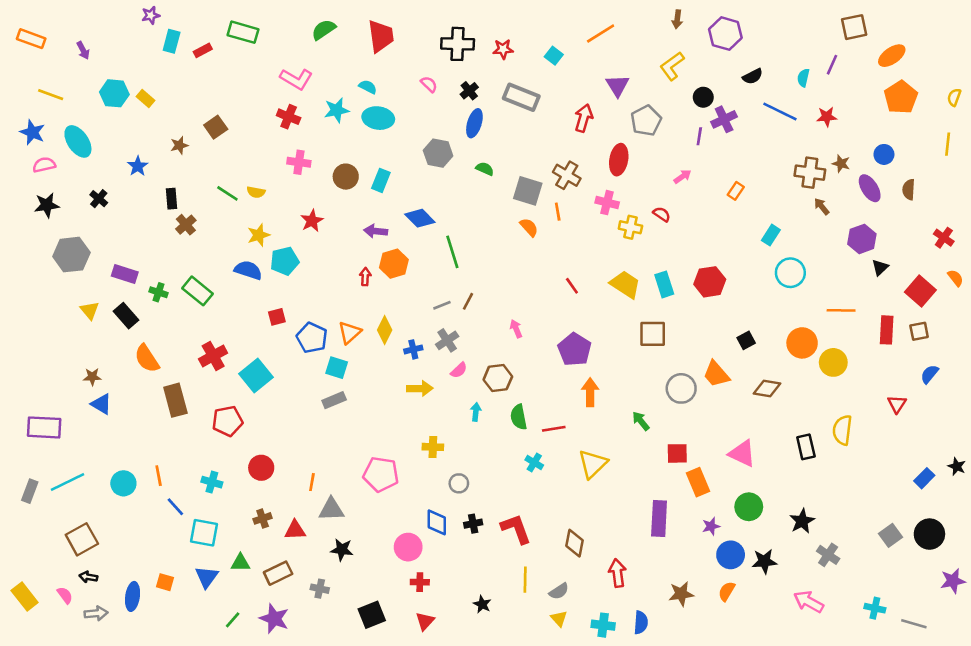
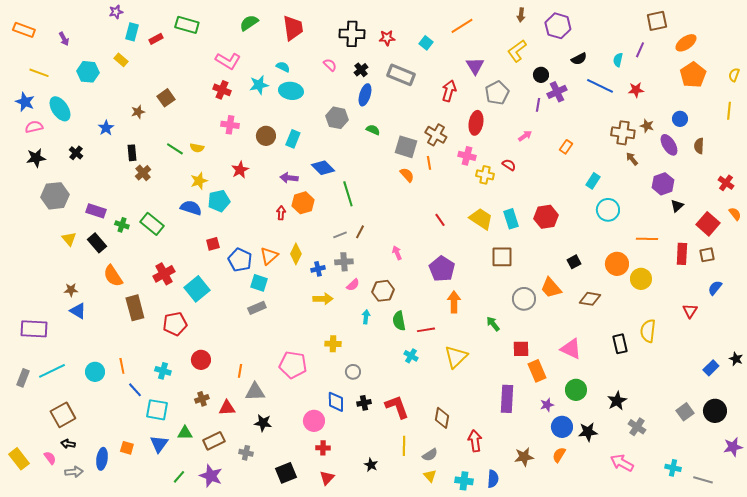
yellow rectangle: (146, 99) -> (121, 60), moved
gray cross: (447, 340) -> (344, 262), turned 30

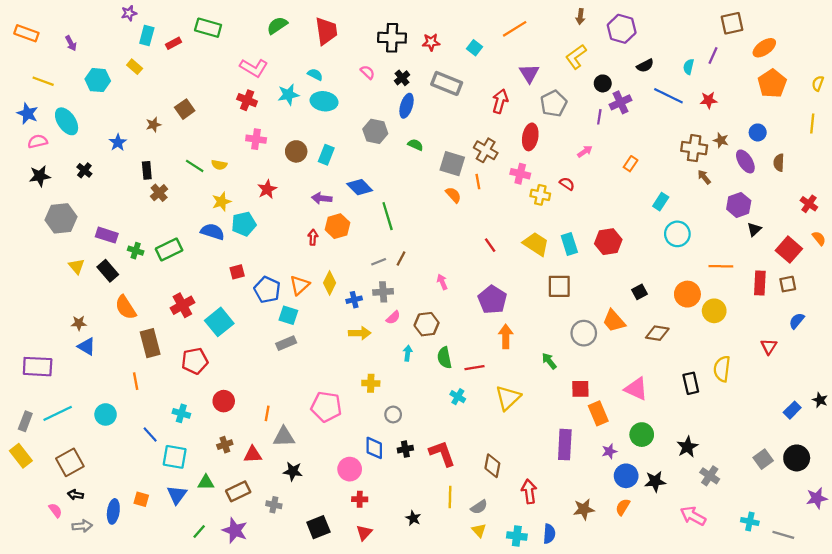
green rectangle: (152, 224) -> (169, 250), turned -65
orange line: (122, 366) -> (136, 381), moved
yellow rectangle: (19, 459) -> (21, 456), moved

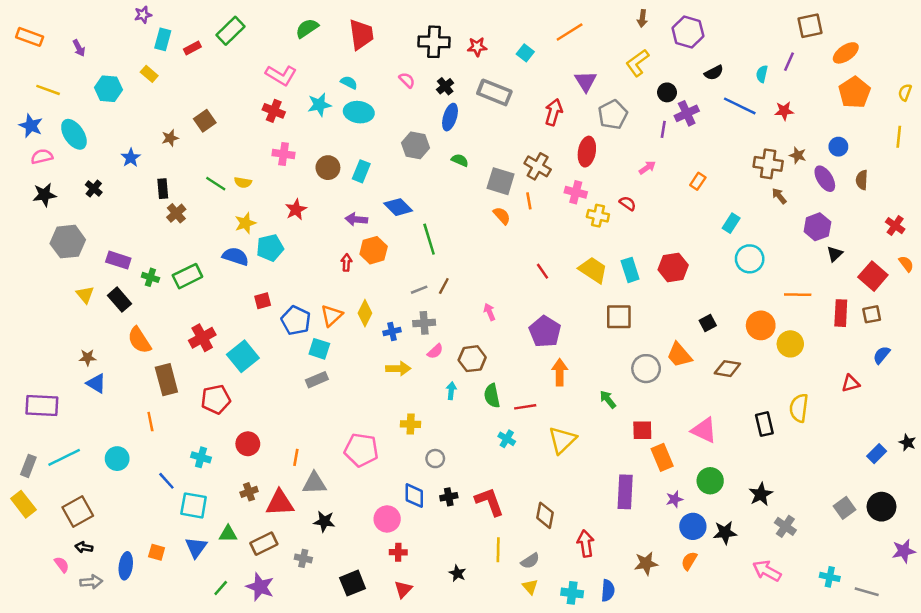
green rectangle: (208, 28) -> (231, 31), turned -60
red triangle: (769, 346) -> (851, 383), turned 42
red triangle: (253, 455) -> (280, 503), size x1.4

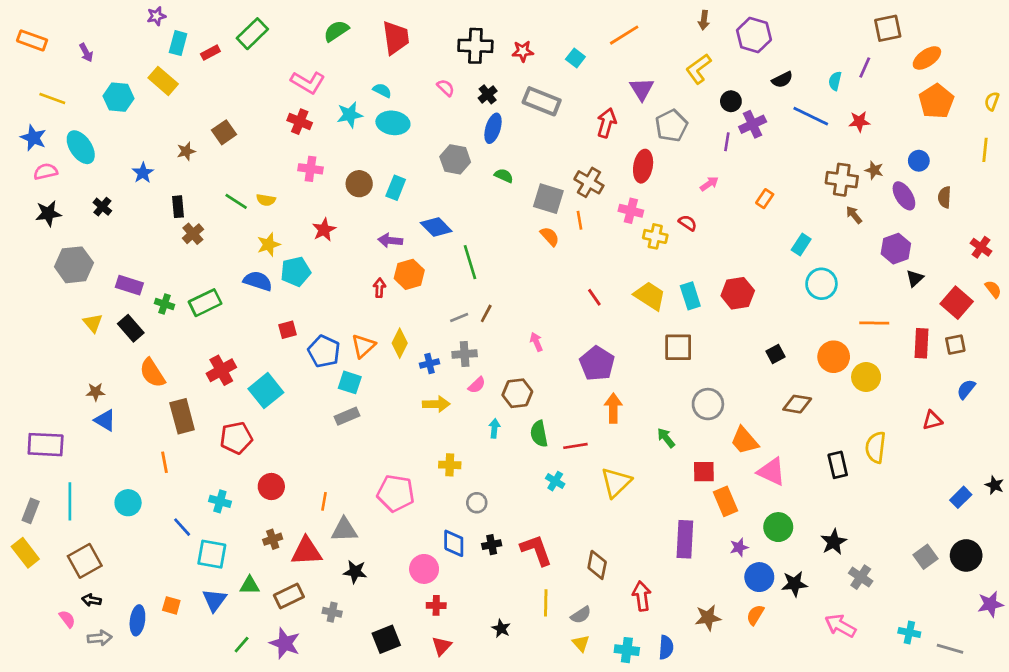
yellow rectangle: (149, 74) -> (163, 81), size x1.5
orange trapezoid: (679, 355) -> (744, 441), moved
cyan line: (64, 457) -> (70, 501), turned -64

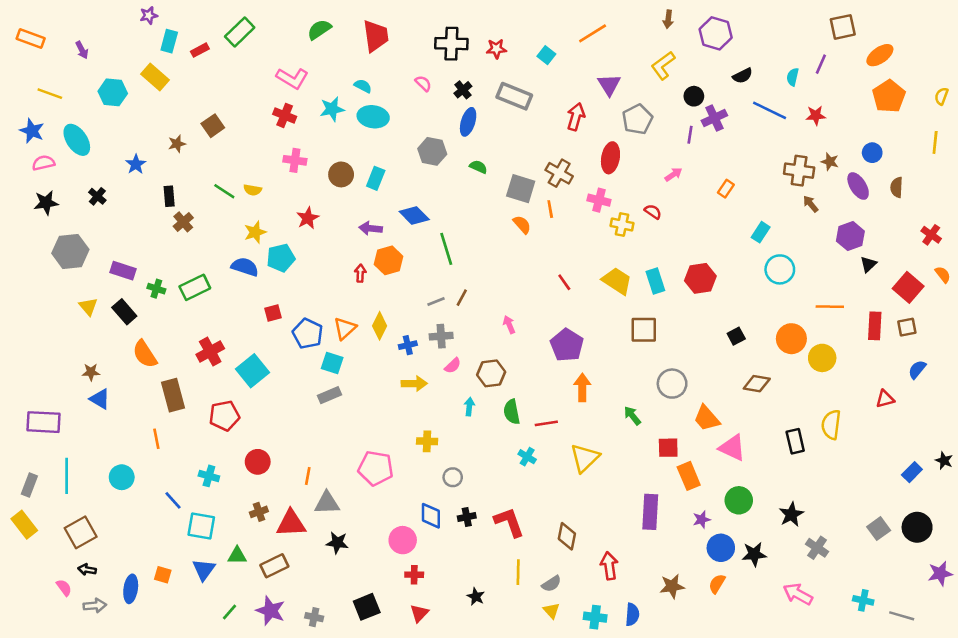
gray cross: (332, 612) -> (314, 617), moved

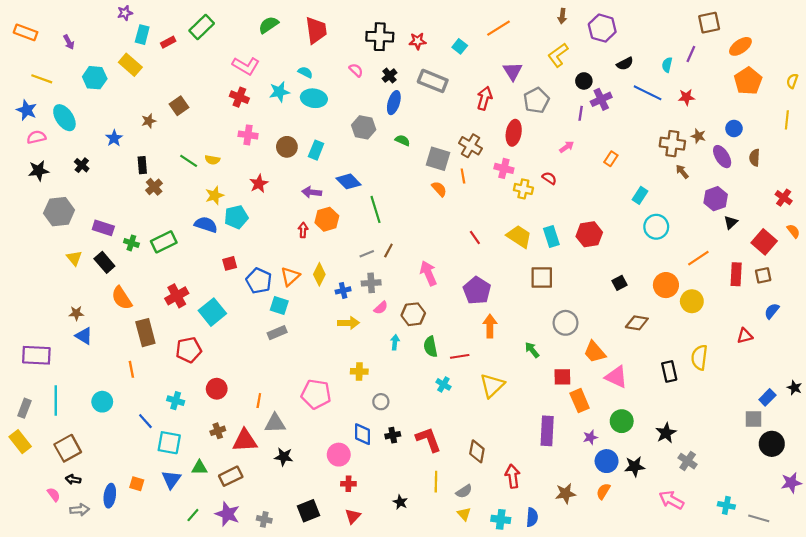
orange line: (830, 307) -> (698, 258), turned -35
pink arrow: (509, 325) -> (428, 273), size x1.6
gray square: (879, 529) -> (753, 419), moved, turned 36

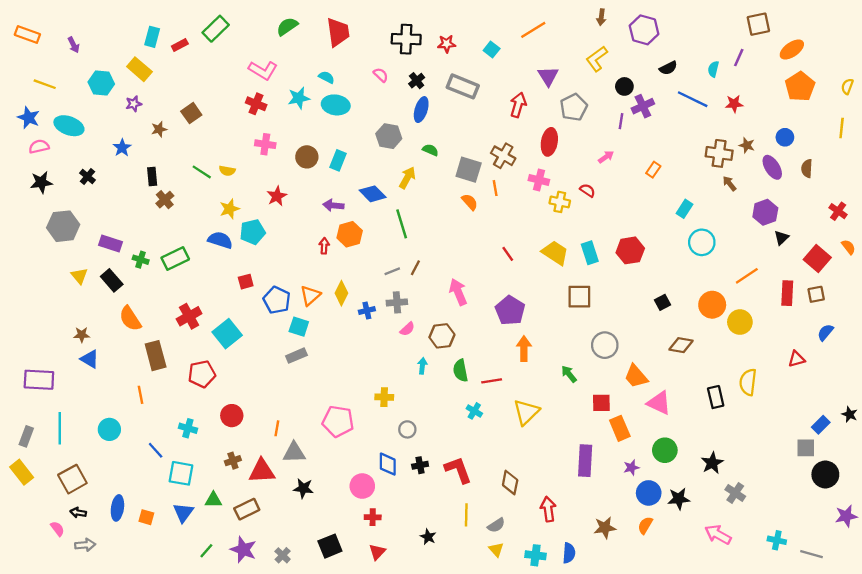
purple star: (125, 13) -> (134, 104), moved
cyan ellipse: (64, 118) -> (69, 126), turned -36
yellow arrow: (348, 323) -> (407, 178), moved, turned -60
blue ellipse: (110, 496) -> (117, 508), moved
gray cross: (264, 519) -> (283, 555), turned 32

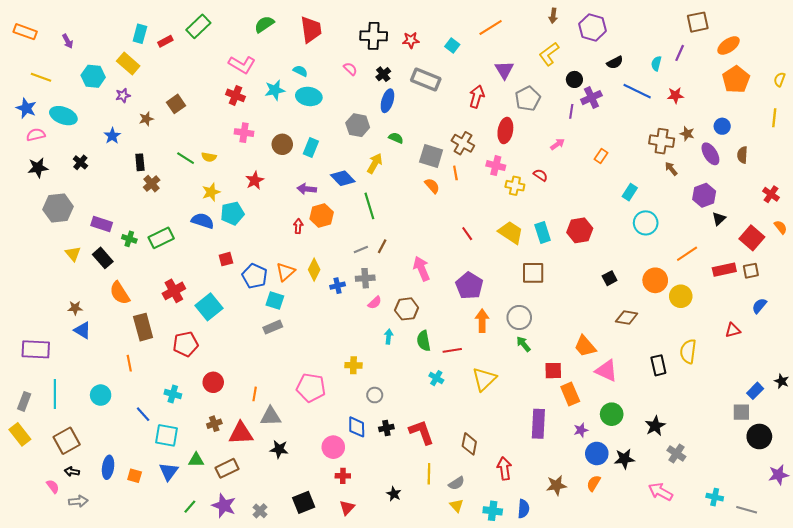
red rectangle: (787, 293) -> (724, 270), turned 75
gray circle: (605, 345) -> (519, 317), moved

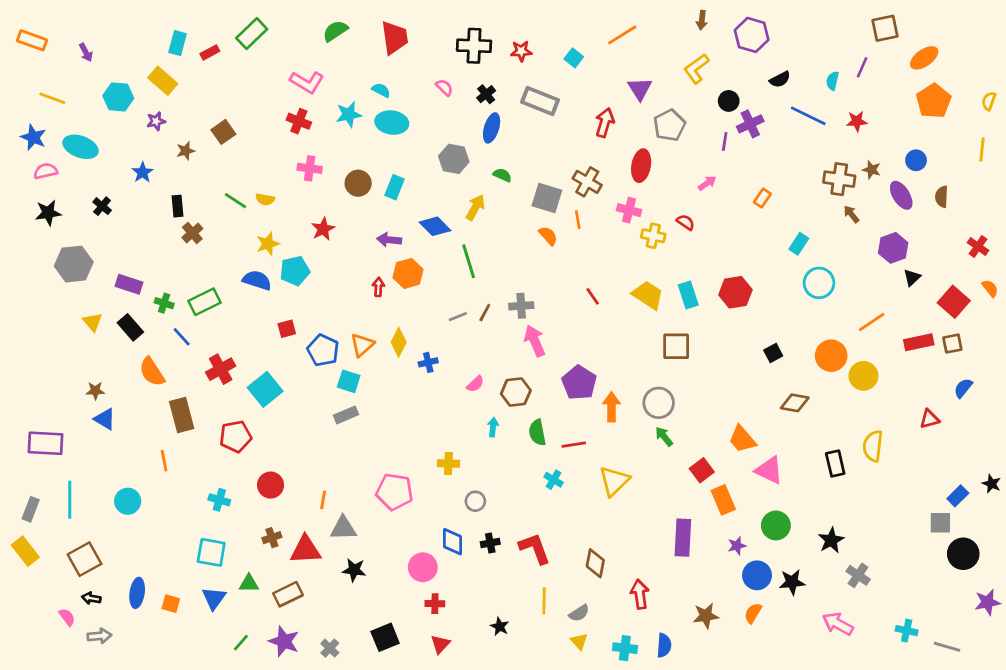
gray cross: (365, 278) -> (521, 306), moved
purple pentagon: (469, 286) -> (579, 383), moved
red square: (553, 371) -> (702, 470), turned -36
blue line: (143, 414) -> (182, 337), moved

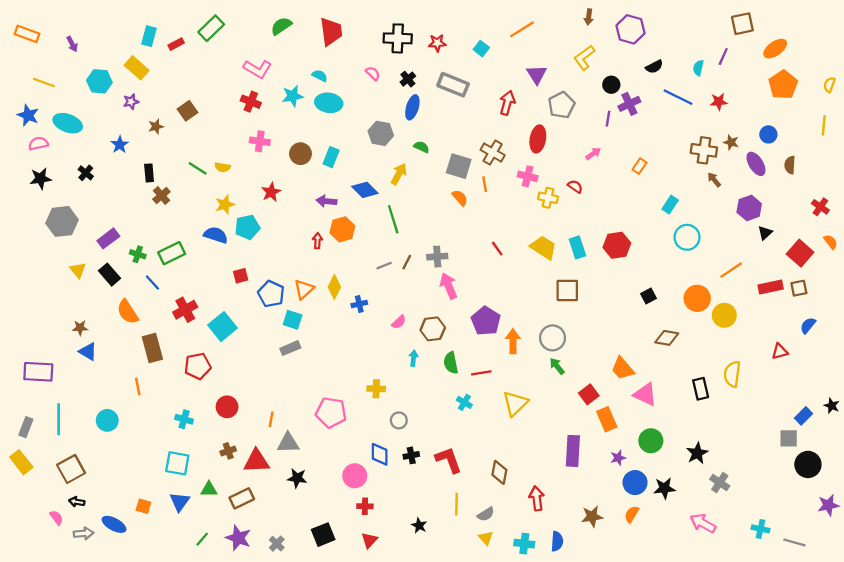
purple rectangle: (129, 284) -> (108, 238), turned -55
blue ellipse: (137, 593) -> (114, 524), moved, turned -70

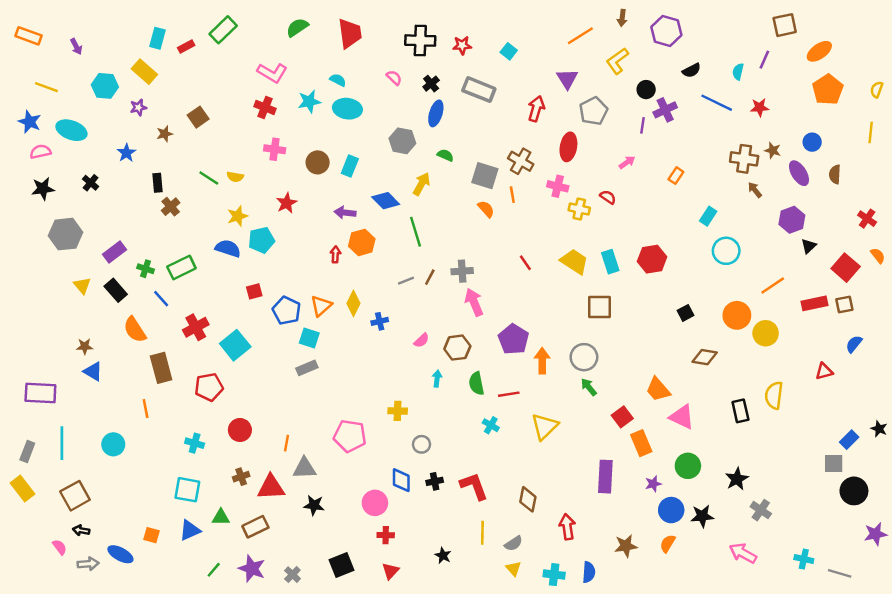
orange line: (522, 29) -> (580, 36), moved
blue triangle: (180, 502) -> (190, 530), turned 30

